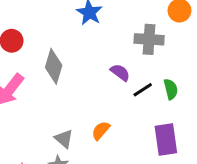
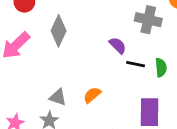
black line: (143, 90) -> (136, 64), turned 36
gray triangle: (64, 139) -> (58, 97), turned -30

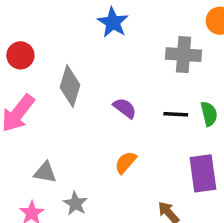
purple semicircle: (118, 45) -> (125, 108), moved
gray triangle: (58, 97) -> (45, 172), moved

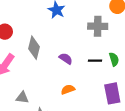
orange semicircle: (126, 162) -> (68, 89), turned 32

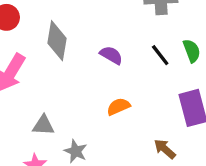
black line: (95, 61) -> (160, 55), turned 56

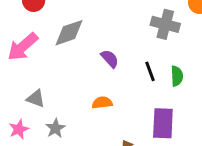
gray diamond: (57, 41) -> (69, 33), turned 44

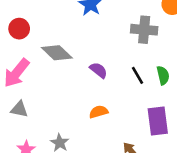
gray diamond: (69, 33) -> (57, 53), turned 72
gray triangle: (36, 99) -> (19, 109), moved

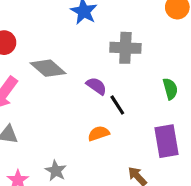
gray cross: (144, 30) -> (125, 48), moved
black line: (137, 75) -> (117, 105), moved

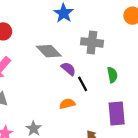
gray diamond: (48, 68) -> (49, 51), moved
green semicircle: (170, 89) -> (112, 75), moved

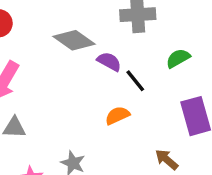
green semicircle: (112, 75) -> (178, 58), turned -98

